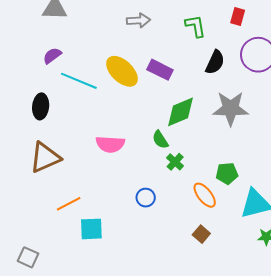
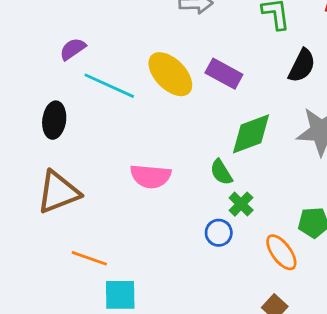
blue circle: (146, 198) -> (219, 233), moved
orange line: (69, 204) -> (89, 258), turned 45

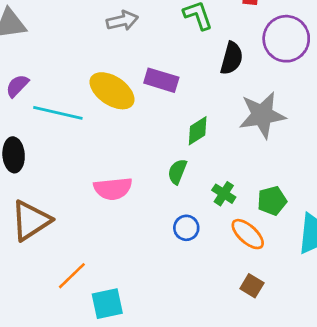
green diamond: (251, 134) -> (198, 131), size x0.7
green semicircle: (221, 172) -> (177, 172), turned 65
green cross: (241, 204) -> (224, 194), moved
orange line: (89, 258) -> (72, 276), turned -52

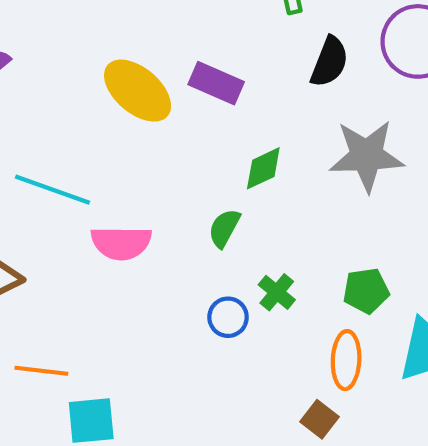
cyan line: (58, 113) -> (52, 190), moved
green cross: (224, 194) -> (277, 292), moved
orange ellipse: (248, 234) -> (346, 360), moved, turned 44
orange line: (72, 276) -> (41, 371), turned 44

